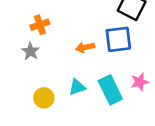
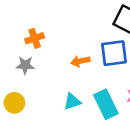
gray star: (31, 51) -> (25, 65), turned -30
yellow circle: (44, 98) -> (14, 103), moved

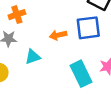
cyan triangle: (72, 102) -> (33, 57), moved

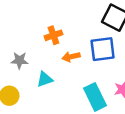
orange cross: (17, 15) -> (53, 35), moved

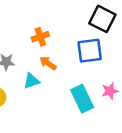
orange arrow: (71, 57) -> (48, 63), moved, turned 48

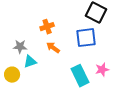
cyan triangle: (32, 81) -> (30, 62), moved

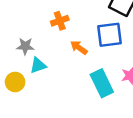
orange arrow: (53, 48) -> (79, 48), moved

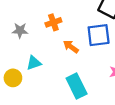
gray star: (25, 46) -> (20, 30), moved
cyan rectangle: (102, 83) -> (77, 86), moved

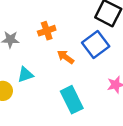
blue square: (99, 35) -> (96, 45), turned -30

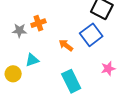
orange cross: (47, 31) -> (38, 23), moved

